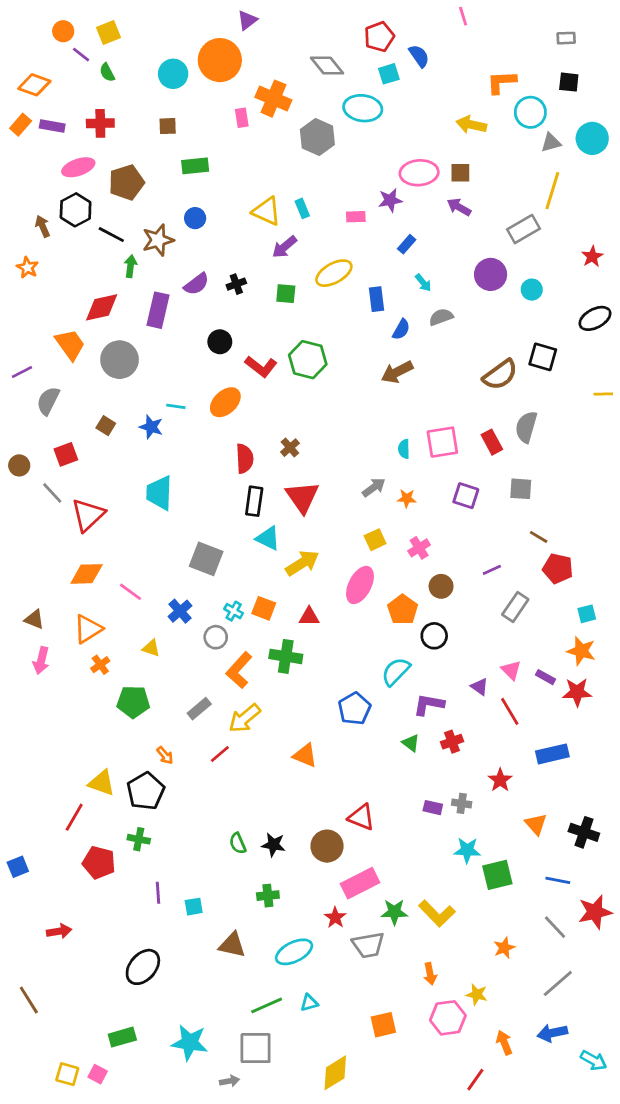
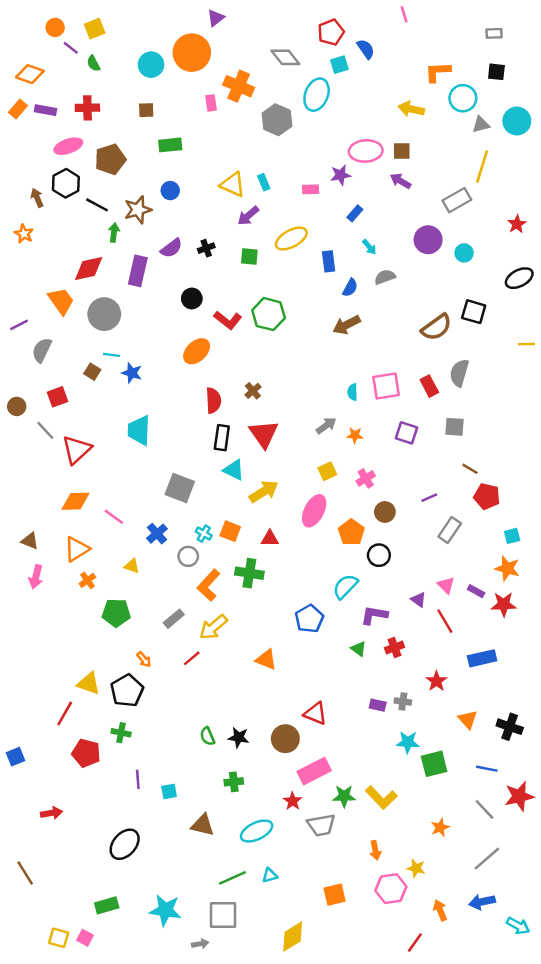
cyan ellipse: (363, 108) -> (317, 95), turned -76
cyan line: (176, 406) -> (111, 355), moved

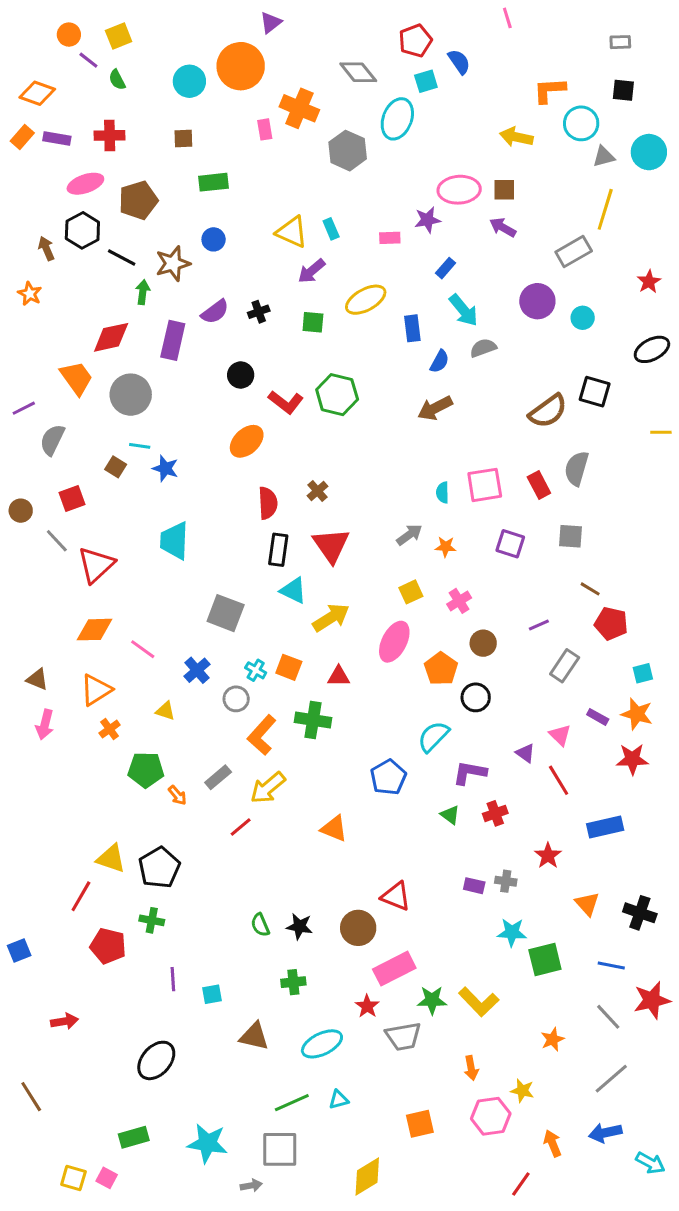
cyan arrow: (369, 247) -> (464, 310), size x1.6
purple rectangle: (476, 591) -> (598, 717), moved
orange arrow: (144, 660) -> (177, 795), moved

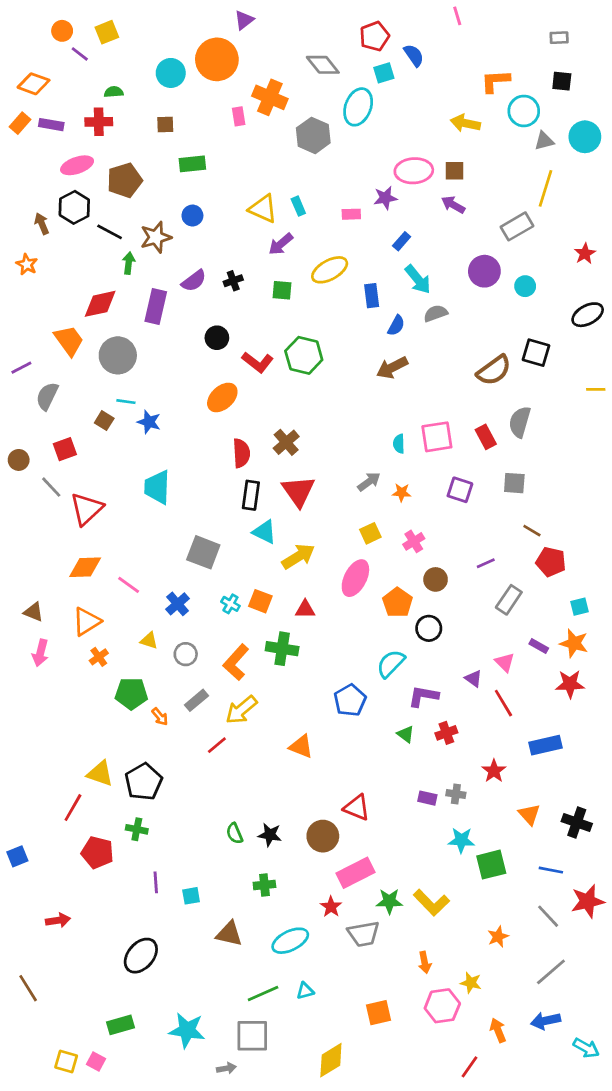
green semicircle: (117, 80) -> (114, 92), moved, turned 114
brown cross: (317, 491) -> (286, 442), size x1.4
gray circle: (236, 699) -> (186, 654), moved

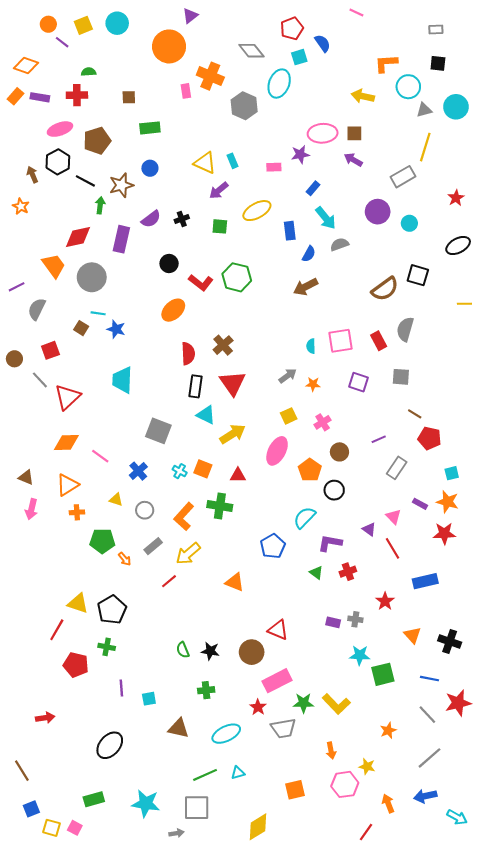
pink line: (457, 16) -> (356, 13), turned -48
cyan circle: (171, 73) -> (117, 23), moved
orange cross: (99, 657) -> (77, 512), turned 32
blue square: (17, 856) -> (31, 809), moved

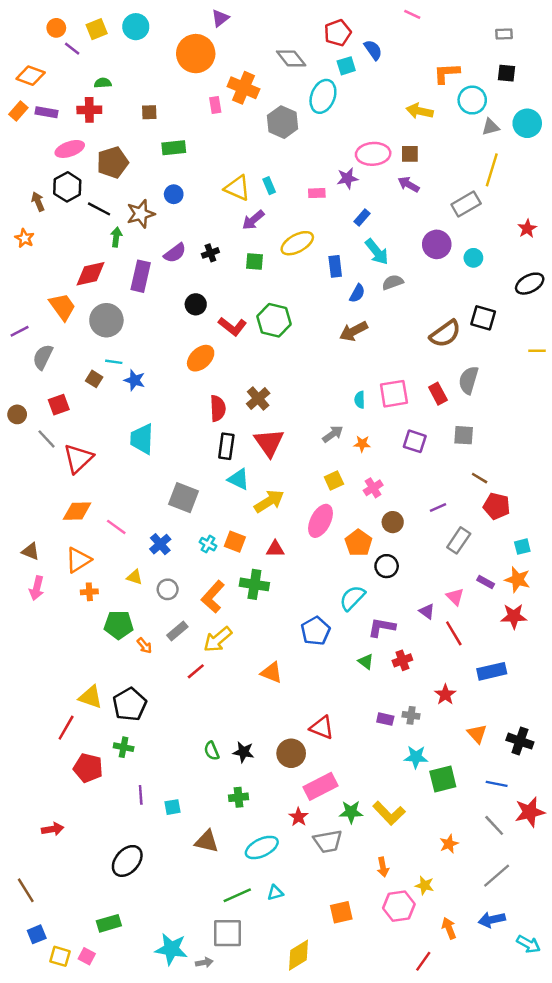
cyan star: (146, 803) -> (171, 949), moved

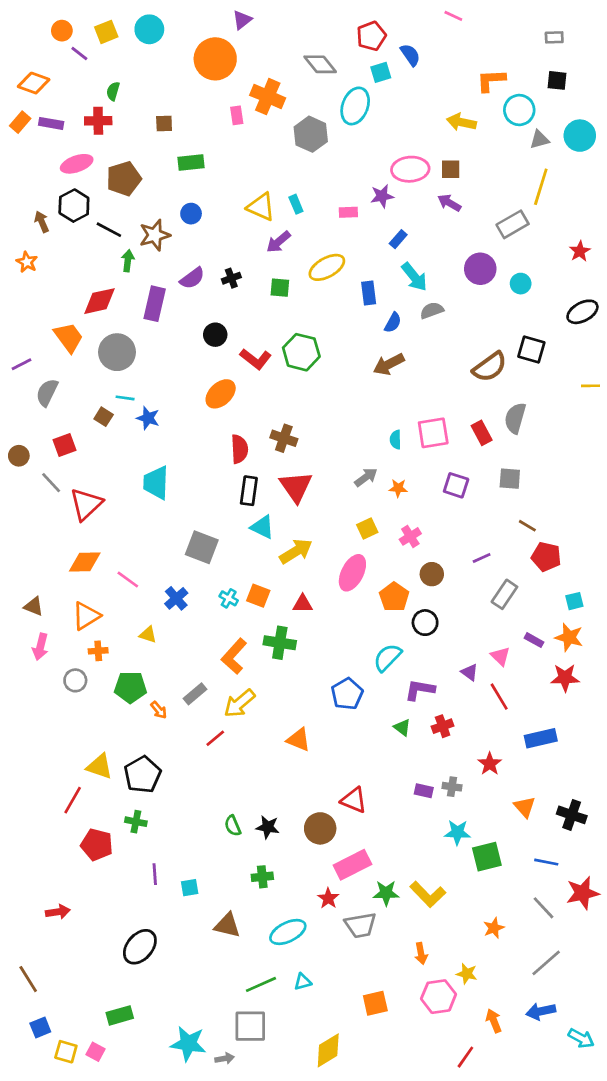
green semicircle: (103, 83) -> (113, 91), turned -70
brown cross: (258, 399) -> (284, 438), turned -30
gray circle: (168, 589) -> (75, 680), moved

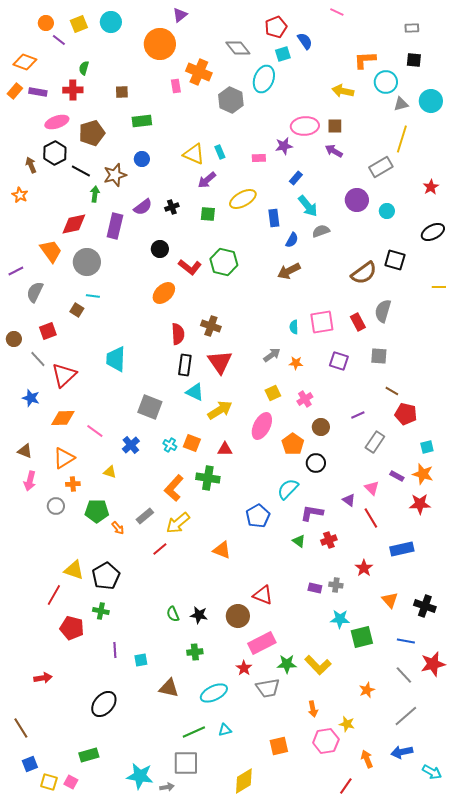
blue star: (148, 418) -> (31, 398), moved

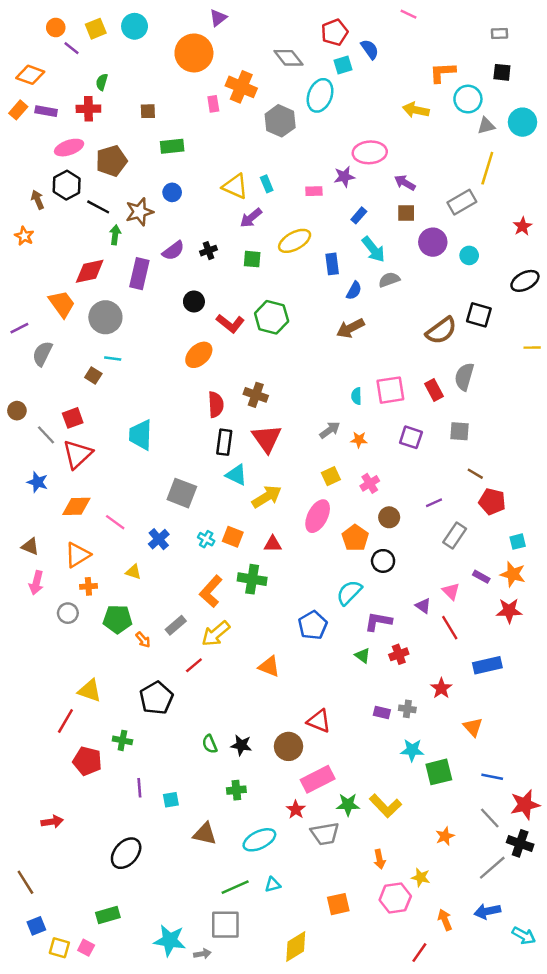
brown square: (335, 126) -> (406, 213), moved
red square: (48, 331) -> (73, 418), moved
black pentagon: (106, 576) -> (156, 698), moved
black cross: (425, 606) -> (520, 843), moved

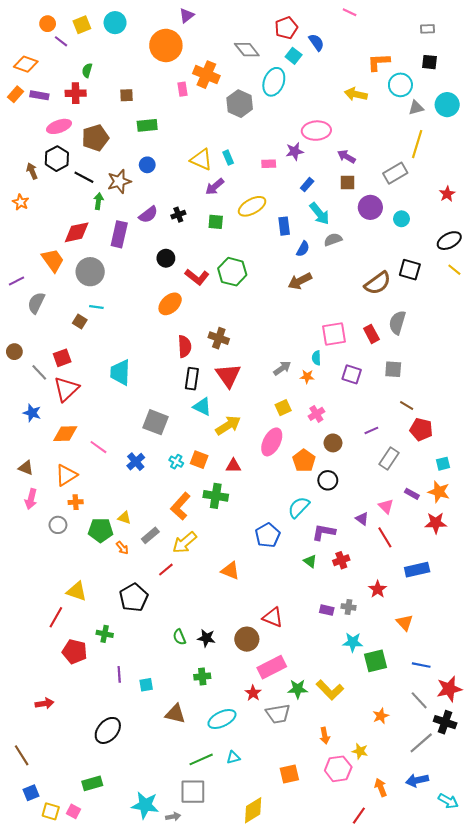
cyan square: (343, 65) -> (294, 56), turned -35
yellow line: (532, 348) -> (454, 270), moved, turned 40
cyan semicircle: (356, 396) -> (316, 358), moved
yellow triangle: (133, 572) -> (124, 518), moved

